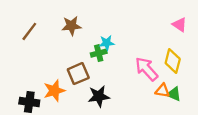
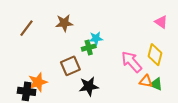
orange star: (54, 91) -> (38, 82), moved

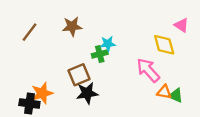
yellow diamond: (155, 55) -> (164, 45), moved, turned -30
black star: (89, 86) -> (87, 93), moved

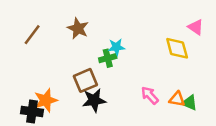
brown star: (72, 26) -> (78, 28), turned 30
pink arrow: (148, 70) -> (150, 95), moved, size x0.7

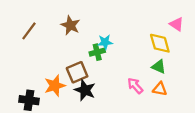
orange star: (46, 100) -> (55, 86), moved
black star: (94, 100) -> (85, 90), turned 30
green triangle: (189, 103) -> (159, 67), moved

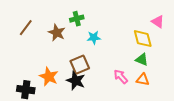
brown star: (70, 25) -> (57, 33), moved
green cross: (97, 52) -> (77, 19), moved
brown square: (77, 72) -> (80, 65), moved
orange star: (55, 86) -> (49, 77), turned -30

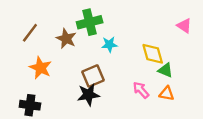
green cross: (77, 19) -> (90, 22), size x1.5
yellow diamond: (143, 39) -> (153, 54), moved
orange star: (49, 77) -> (40, 68), moved
black star: (76, 81) -> (88, 95), turned -30

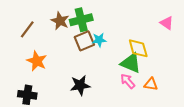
brown star: (66, 39) -> (60, 21), moved
green triangle: (165, 70) -> (131, 63), moved, size x1.5
brown square: (93, 76) -> (84, 41), moved

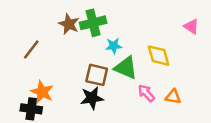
brown line: (27, 29) -> (31, 49), moved
brown square: (84, 41) -> (97, 75), moved, turned 36
orange star: (37, 61) -> (42, 92), moved
green triangle: (131, 63) -> (126, 68), moved

